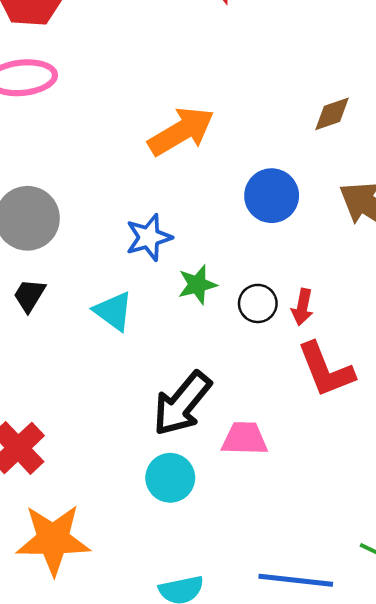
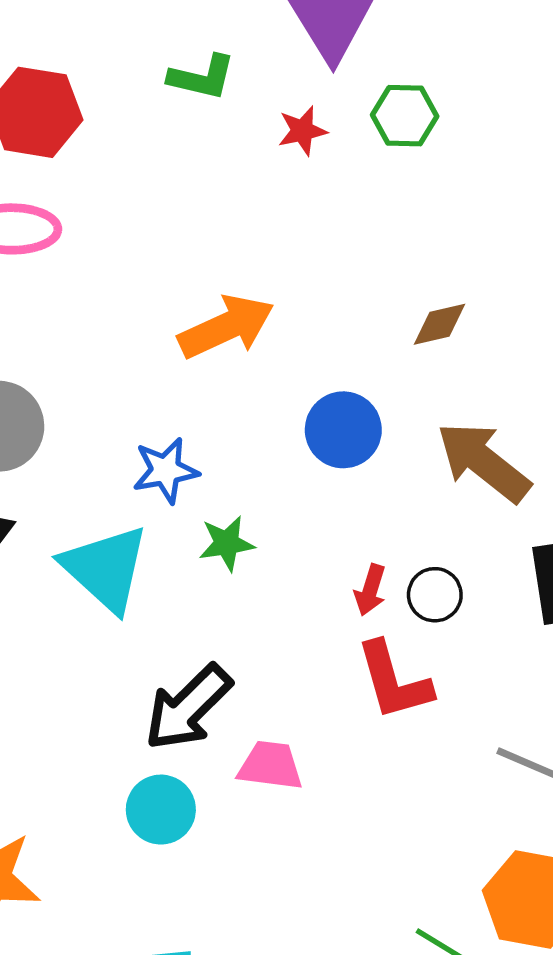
black circle: (258, 303) -> (435, 595), moved
cyan triangle: (113, 311) -> (105, 568), size x1.6

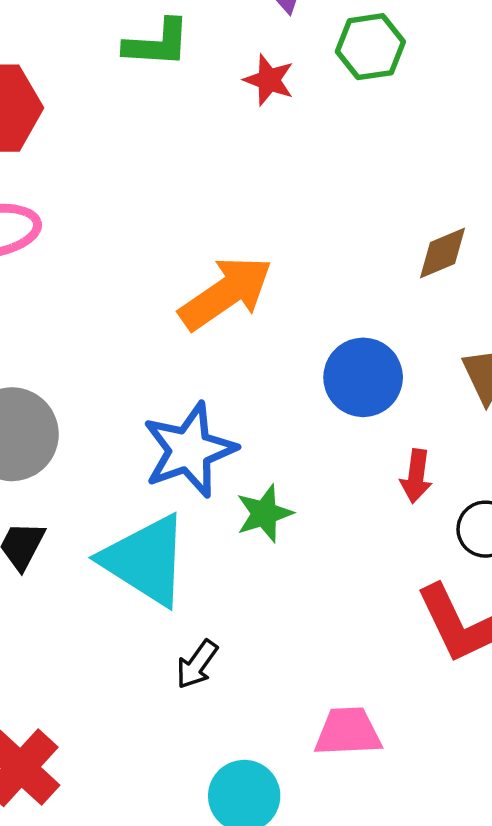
red star: (302, 131) -> (269, 80), turned -30
blue star: (166, 470) -> (189, 450), size x1.4
red arrow: (370, 590) -> (416, 476), moved
black arrow: (188, 707) -> (197, 664), moved, size x0.5

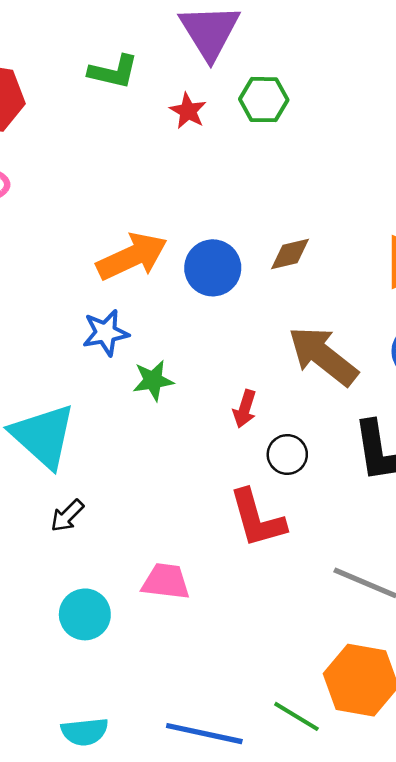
blue circle: (363, 377) -> (213, 268), moved
blue star: (189, 450) -> (106, 333), moved, size x0.7
green star: (264, 513) -> (153, 380), moved

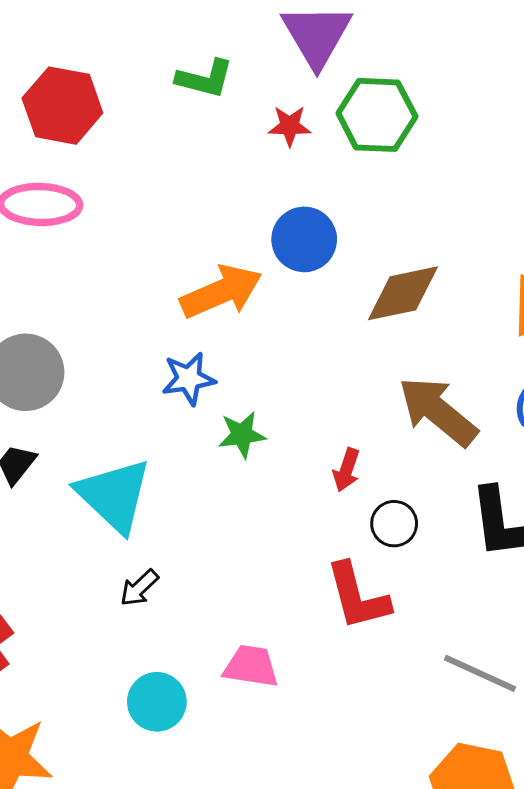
green hexagon: (264, 100) -> (377, 115), size x1.4
red star: (188, 111) -> (290, 126), turned -30
brown diamond: (290, 254) -> (403, 293), size x1.6
blue circle: (213, 268) -> (304, 239), moved

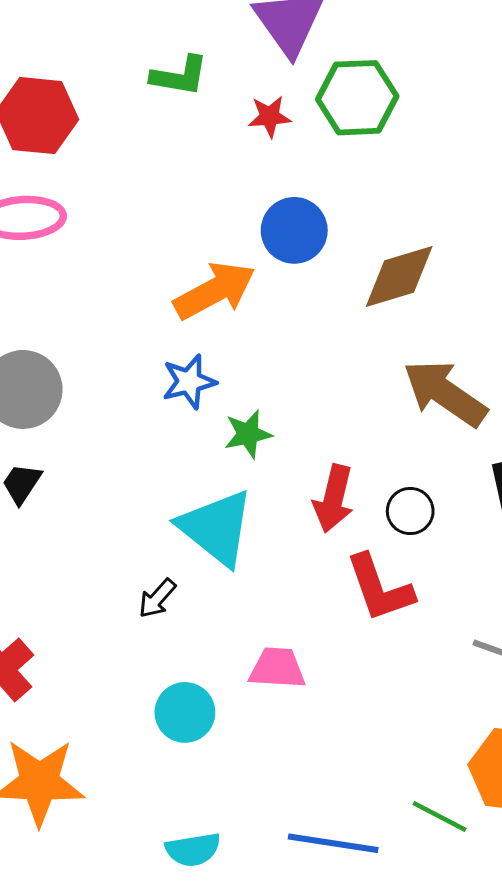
red arrow: (346, 470) -> (334, 499), moved, size x1.5
cyan triangle: (114, 495) -> (216, 528), moved

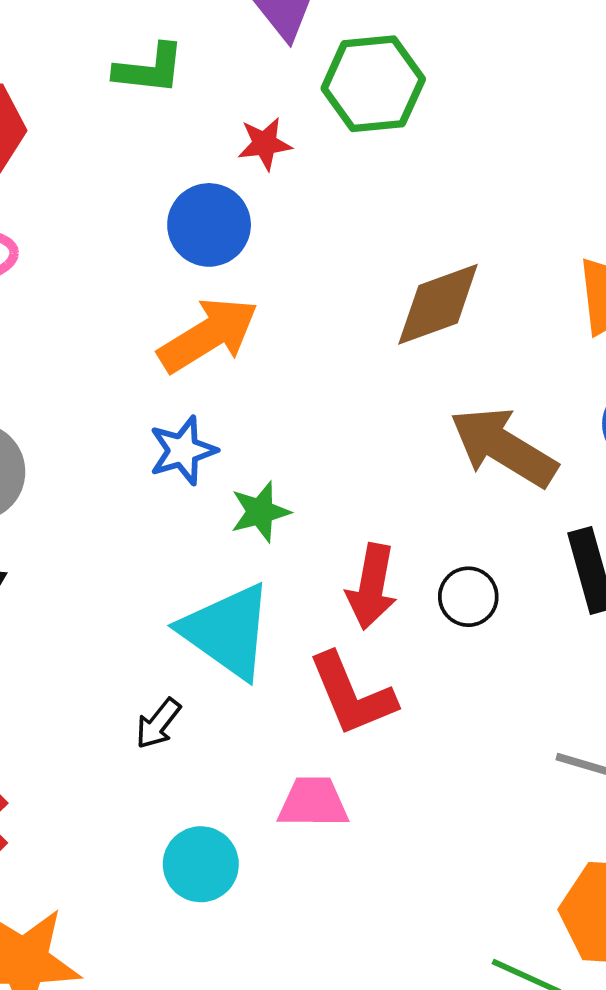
red star: (270, 116) -> (265, 144), moved
blue circle: (294, 230) -> (209, 225), moved
red L-shape: (380, 588) -> (352, 695), moved

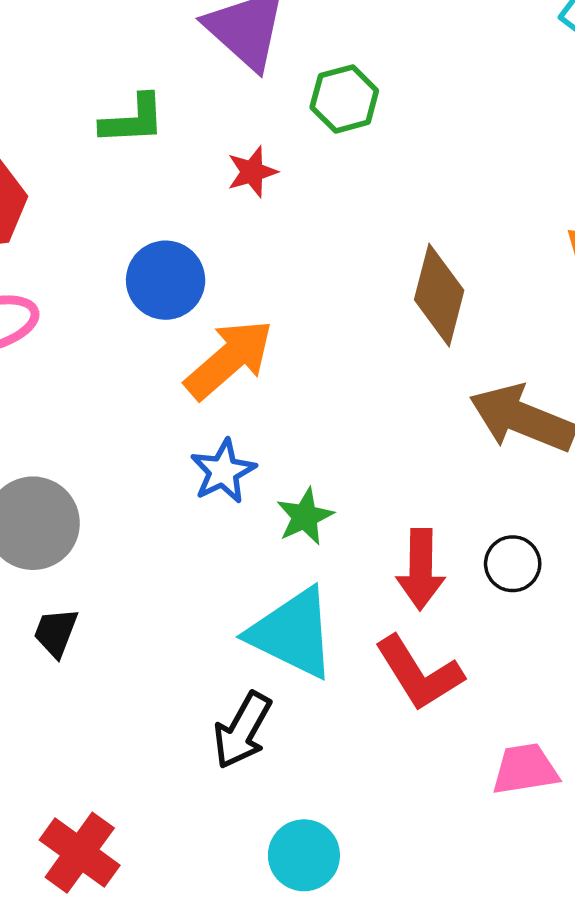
green hexagon: (373, 84) -> (344, 99), size x0.7
blue circle: (209, 225) -> (166, 280), moved
brown diamond: (438, 304) -> (439, 295), turned -46
black arrow: (158, 724) -> (242, 730), size x1.5
pink trapezoid: (313, 802) -> (525, 769), moved

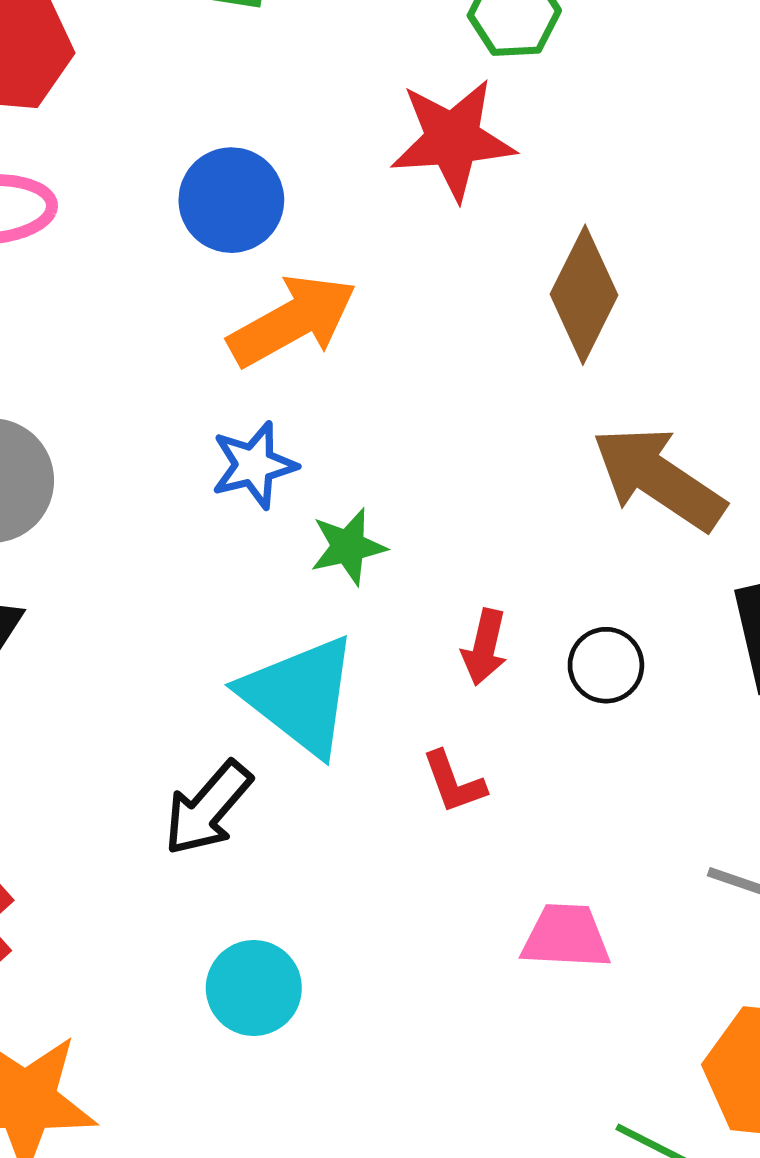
red star: (252, 172) -> (453, 139), moved, size x1.8
red arrow: (421, 569) -> (485, 647), size x0.7
red L-shape: (419, 673) -> (454, 782), size x0.6

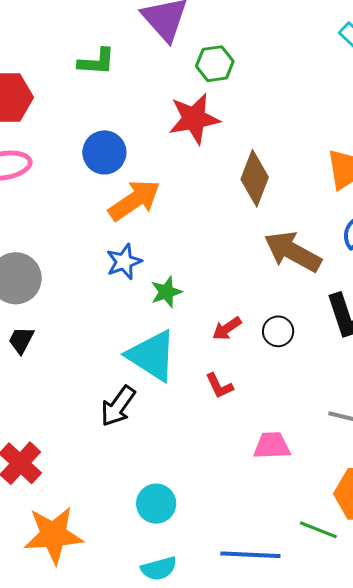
red arrow: (485, 647) -> (227, 328), turned 48
cyan circle: (254, 988) -> (156, 504), moved

